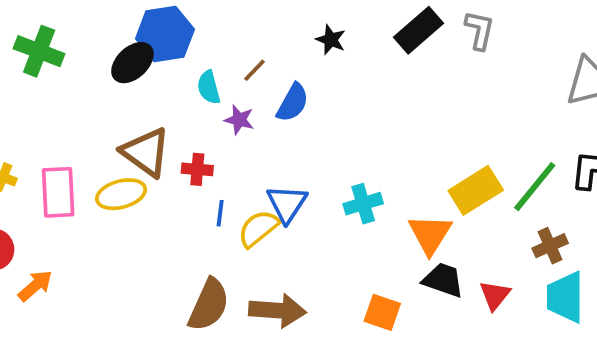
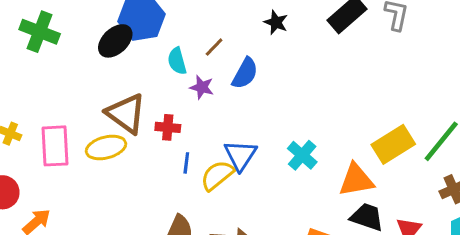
cyan cross: (363, 204) -> (302, 155), turned -32
orange triangle: (430, 234) -> (356, 180), turned 48

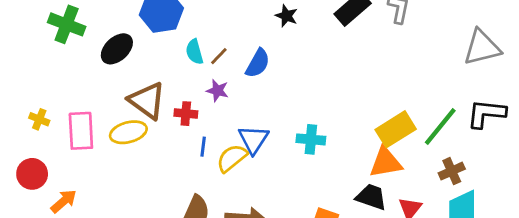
black ellipse: (115, 41) -> (117, 49), moved
brown line: (214, 47) -> (219, 56), moved
purple star: (202, 87) -> (217, 91), moved
cyan cross: (302, 155) -> (311, 139), turned -36
orange triangle: (356, 180) -> (386, 162), moved

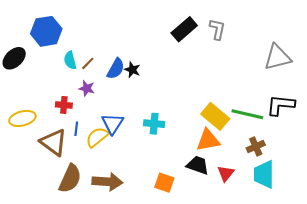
black star: (286, 16) -> (132, 70), moved
brown triangle: (147, 101) -> (54, 142), moved
green line: (440, 126) -> (247, 114), turned 64
yellow rectangle: (396, 129) -> (215, 116), turned 72

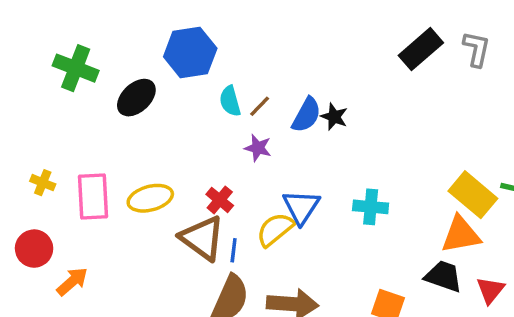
red cross: (64, 105) -> (220, 200), moved, turned 35
blue line: (76, 129) -> (234, 250), moved

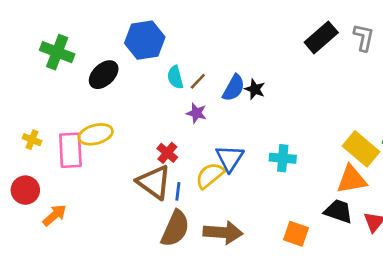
yellow ellipse: (150, 198) -> (96, 134), moved

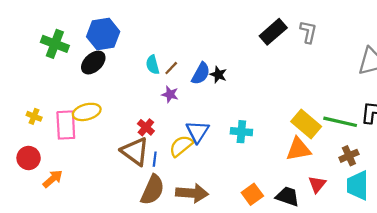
blue hexagon: (145, 40) -> (103, 34), moved
black trapezoid: (338, 211) -> (287, 196), moved
orange square: (296, 234) -> (252, 194), turned 35

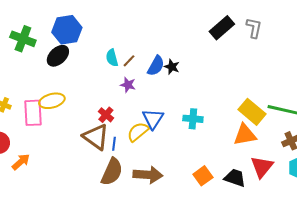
red triangle: (317, 184) -> (262, 167), size x1.4

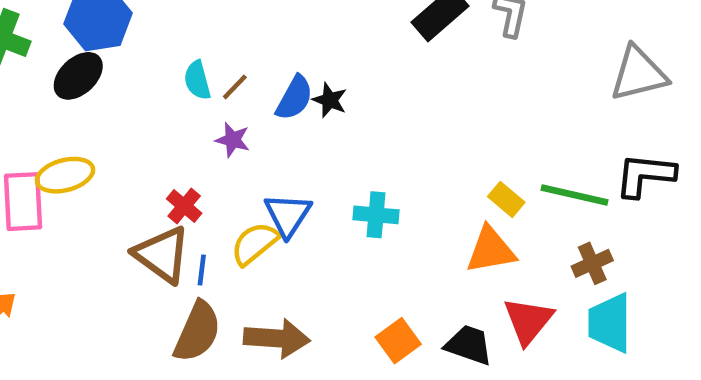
yellow rectangle: (252, 112) -> (506, 199), size x0.6

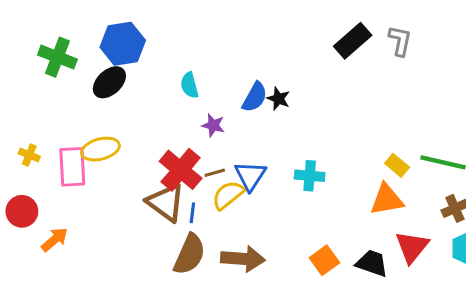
brown line: (235, 87) -> (215, 173), moved, turned 30
red cross: (184, 206) -> (181, 170), size x1.8

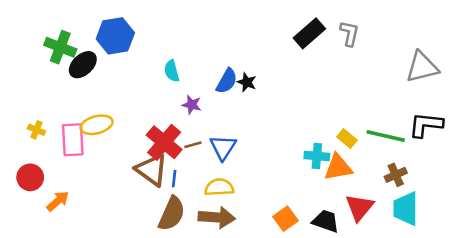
black ellipse: (109, 82) -> (83, 65), moved
cyan cross: (310, 176) -> (317, 156), moved
yellow semicircle: (228, 195) -> (219, 187), moved, turned 36

